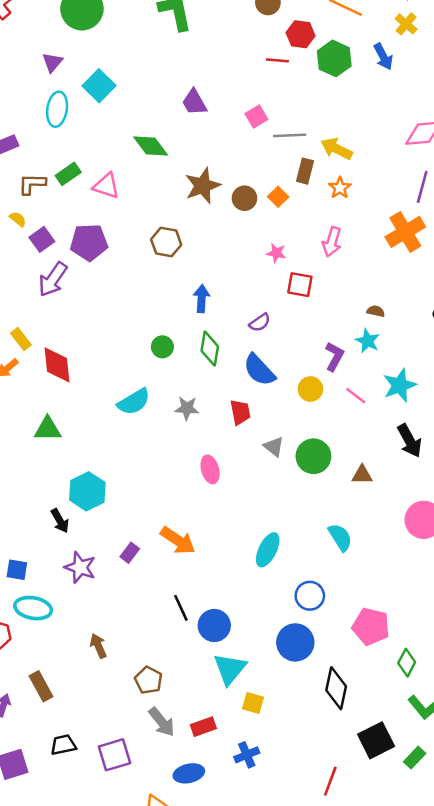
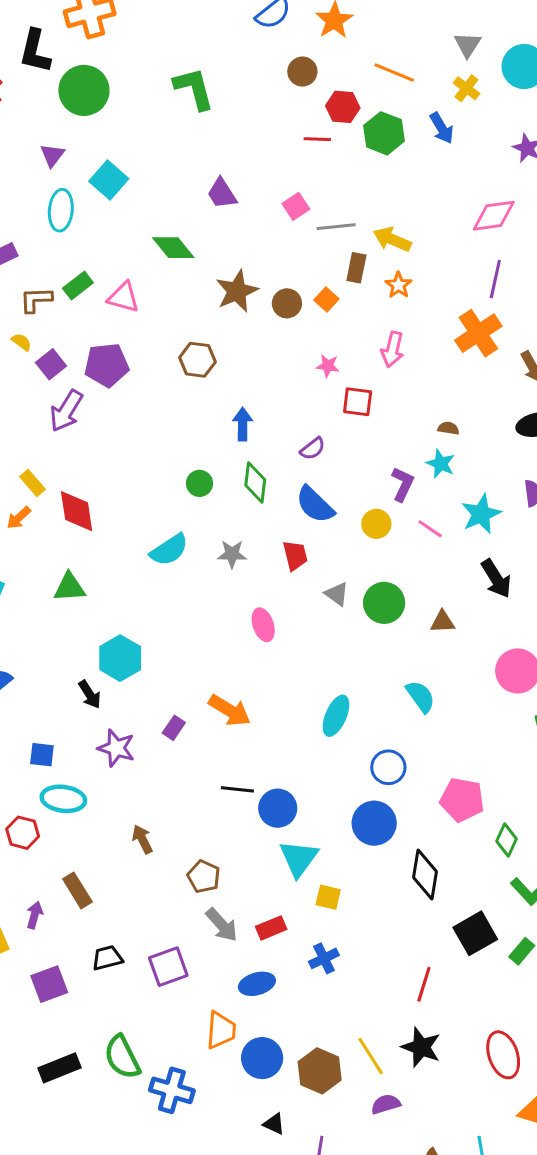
black line: (181, 608) -> (237, 789), turned -56

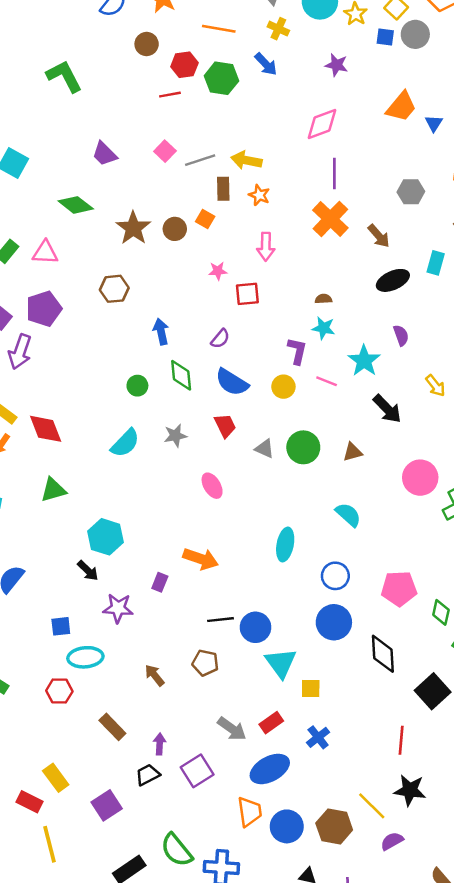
brown pentagon: (204, 877) -> (205, 663), moved
purple arrow: (35, 915) -> (160, 744), moved
blue ellipse: (257, 984) -> (270, 769), size x1.4

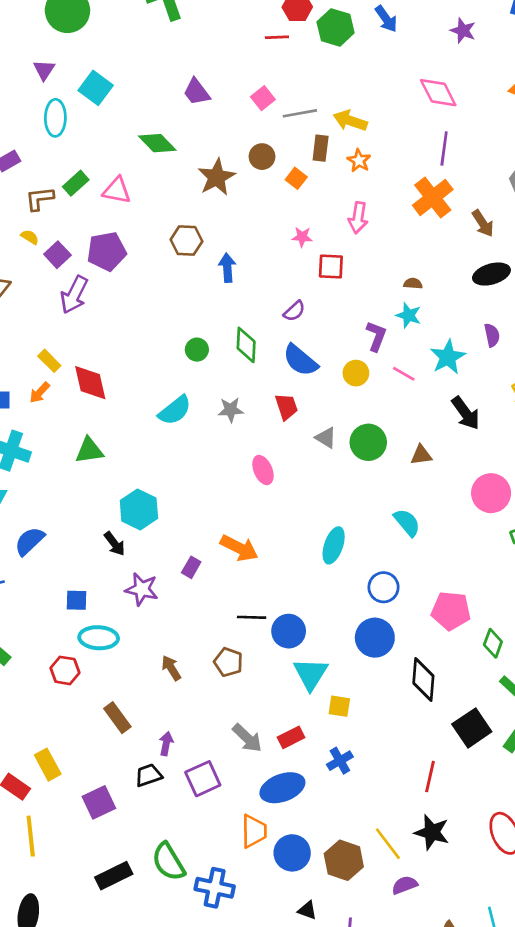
pink diamond: (322, 124) -> (438, 93), turned 75
brown circle: (175, 229) -> (262, 157), moved
blue arrow: (161, 332) -> (227, 268), moved

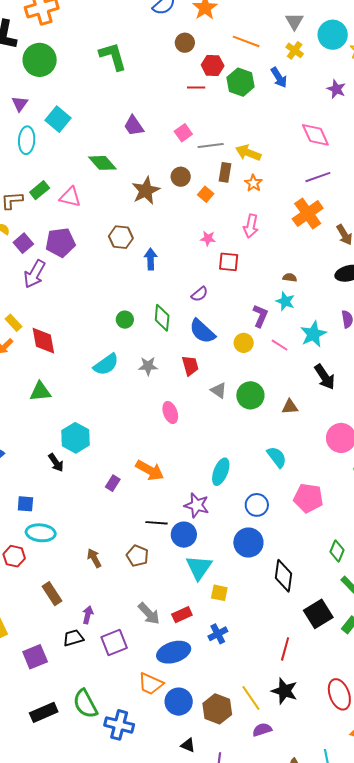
purple line: (444, 148) -> (318, 177), turned 60
purple star: (142, 589) -> (197, 505), moved
pink pentagon: (451, 611) -> (308, 498), moved
orange trapezoid: (254, 831) -> (151, 684), turned 112

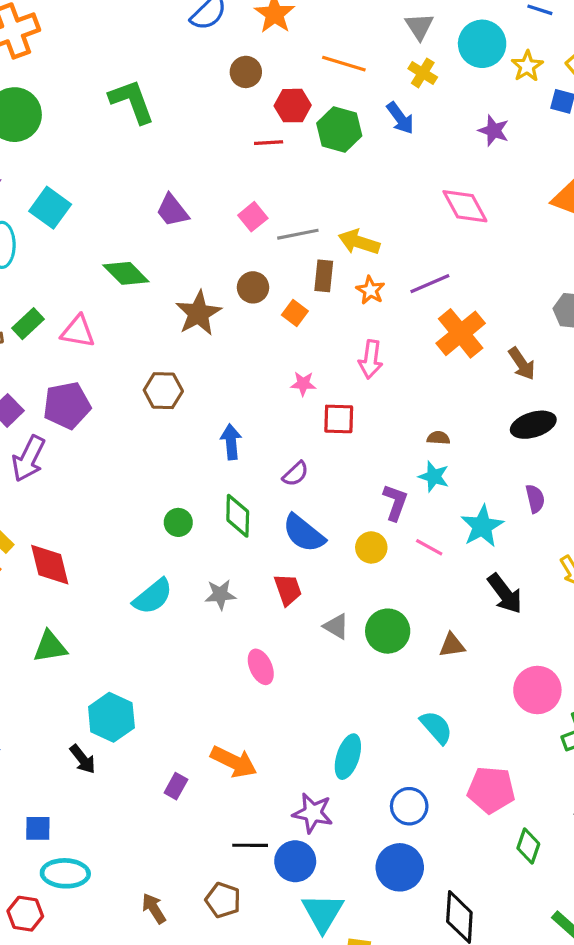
purple line: (318, 177) -> (430, 284), moved
blue arrow: (151, 259) -> (231, 442), moved
green diamond: (337, 551) -> (528, 846), moved

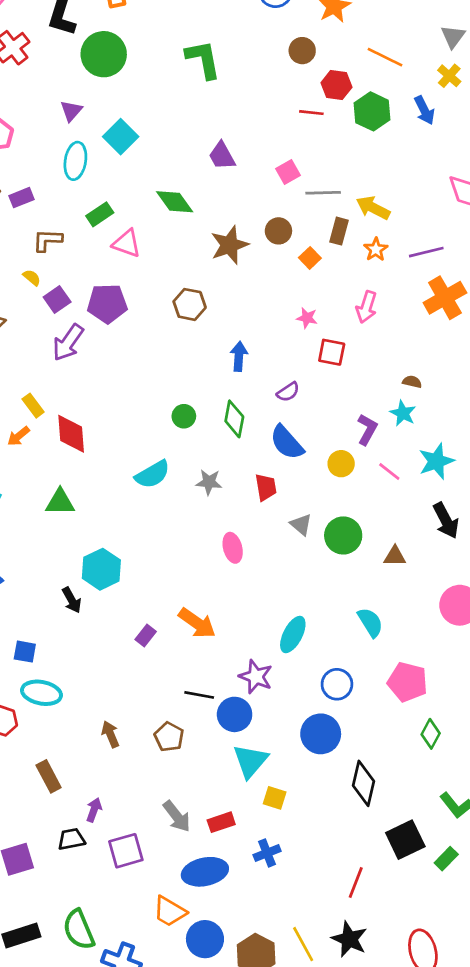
green rectangle: (28, 324) -> (100, 214), moved

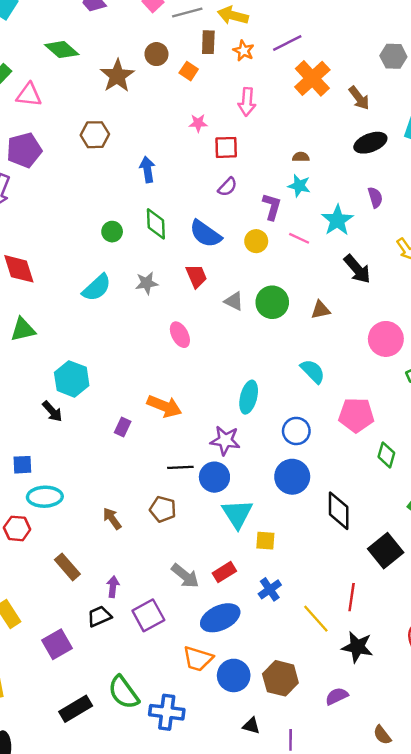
purple semicircle: (288, 392) -> (227, 187), moved
yellow line: (303, 944) -> (316, 619), moved

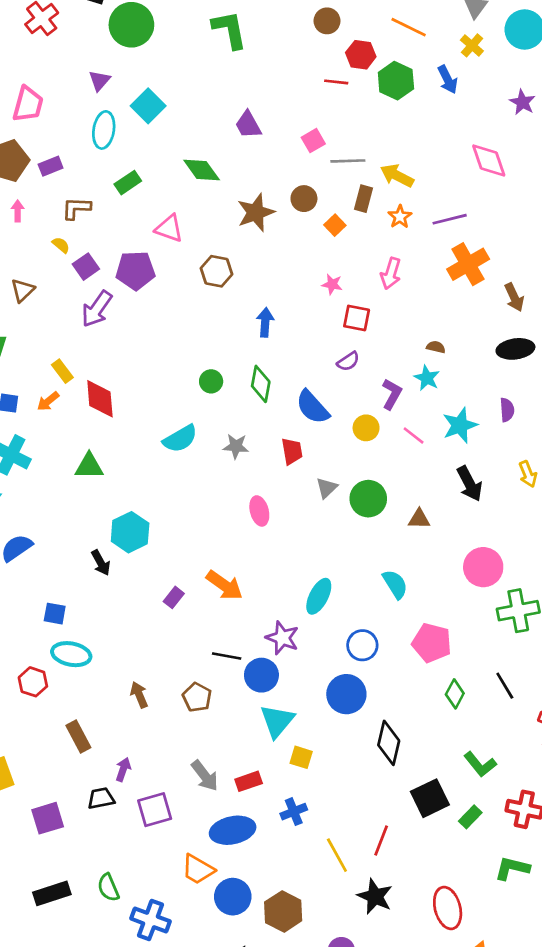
pink triangle: (29, 95) -> (169, 228), moved
gray triangle: (234, 301) -> (327, 488), turned 36
green semicircle: (124, 692) -> (108, 888), size x0.7

